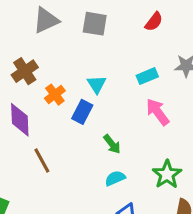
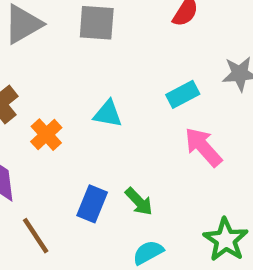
cyan triangle: (97, 84) -> (108, 114), turned -42
blue rectangle: (82, 112) -> (92, 204), moved

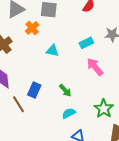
orange cross: (46, 135) -> (32, 28), moved
blue rectangle: (92, 204) -> (34, 90), moved

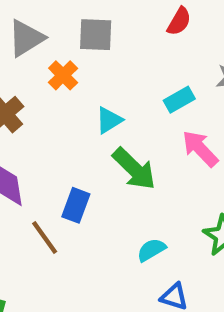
cyan triangle: (53, 51) -> (109, 120), turned -40
green arrow: (65, 90) -> (134, 169), moved, size x1.6

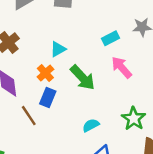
orange cross: (63, 75) -> (45, 73), moved
cyan triangle: (109, 120) -> (58, 49), moved

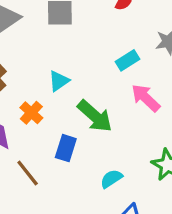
orange cross: (45, 73) -> (31, 113), moved
blue rectangle: (48, 98) -> (66, 148), moved

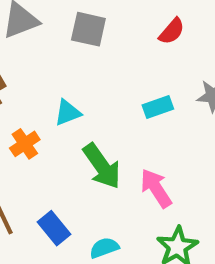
pink arrow: (146, 98) -> (156, 188), moved
blue rectangle: (66, 148) -> (54, 228), moved, turned -70

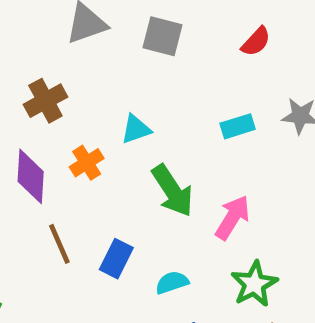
pink arrow: (156, 188) -> (232, 218), turned 63
blue rectangle: (54, 228) -> (116, 259), turned 64

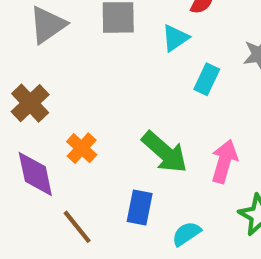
cyan rectangle: (238, 126) -> (207, 79), turned -32
cyan triangle: (136, 129) -> (175, 38), moved
blue rectangle: (116, 259) -> (140, 207), moved

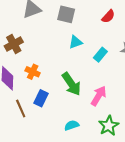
cyan triangle: (175, 38) -> (75, 42), moved
orange cross: (82, 148) -> (33, 72), turned -32
blue rectangle: (140, 207) -> (41, 98), moved

